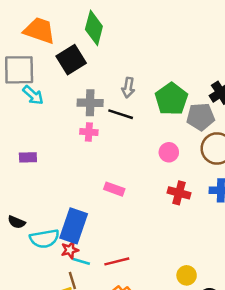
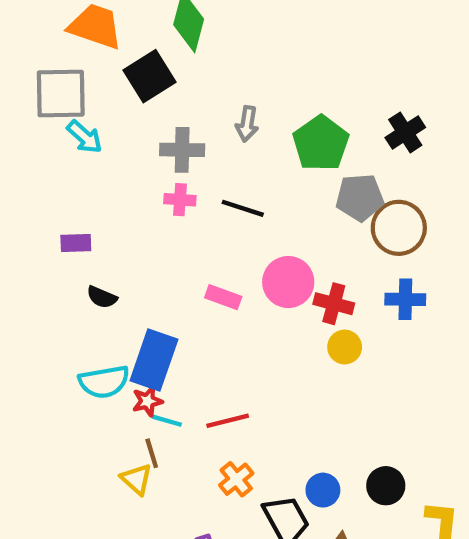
black line: (121, 114) -> (243, 208), moved
gray pentagon: (201, 117) -> (360, 197), moved
pink circle: (169, 152) -> (288, 282), moved, size x1.5
black semicircle: (17, 222) -> (102, 297), moved
yellow circle: (187, 275) -> (345, 347), moved

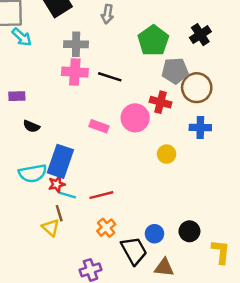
gray arrow: (247, 124) -> (107, 14), moved
pink cross: (180, 200) -> (75, 72), size x1.5
red cross: (334, 304) -> (160, 102), moved

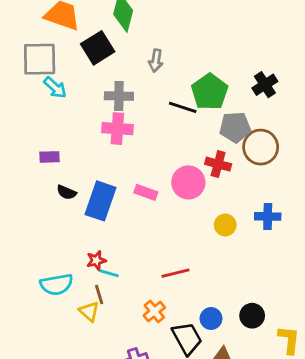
black line: (110, 77) -> (183, 107), moved
blue cross: (200, 128) -> (268, 216), moved
blue rectangle: (60, 161) -> (100, 201), moved
cyan semicircle: (33, 173) -> (57, 285), moved
red line: (101, 195) -> (176, 273), moved

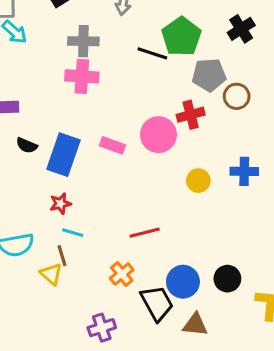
brown circle: (261, 147) -> (237, 96), size x0.7
red cross: (218, 164) -> (191, 115), turned -30
red star: (96, 260) -> (60, 204), moved
blue circle: (211, 319) -> (183, 282), size x1.4

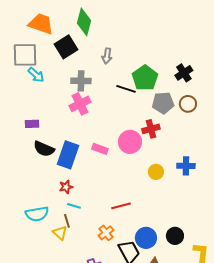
pink cross: (82, 76) -> (80, 104), turned -30
brown circle: (237, 96) -> (188, 104), moved
black semicircle: (27, 145) -> (44, 149), size x1.5

